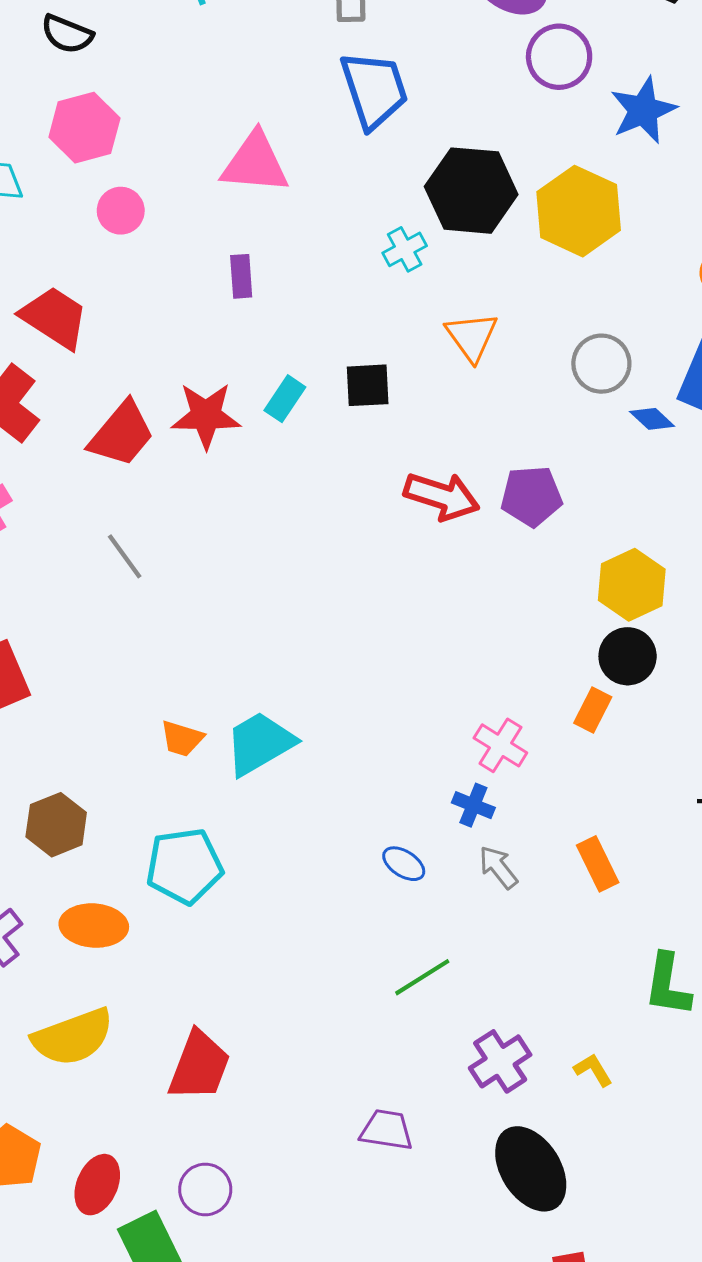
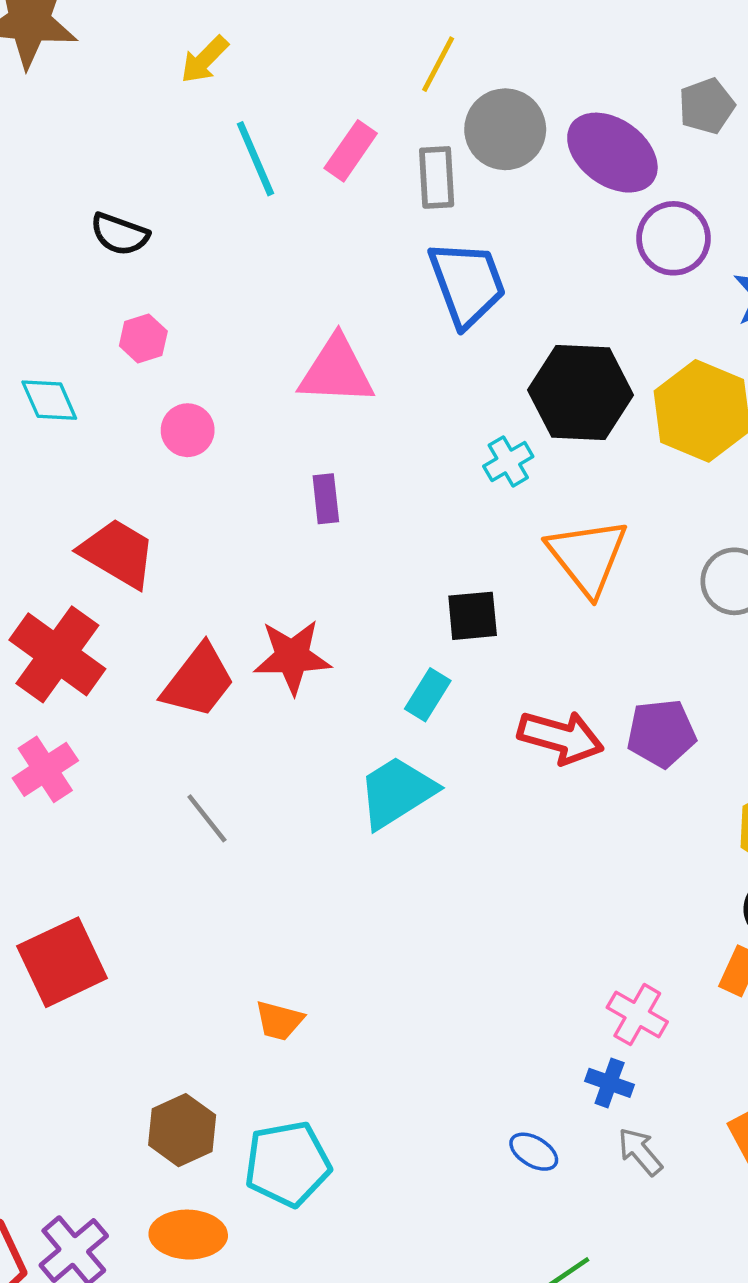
pink hexagon: (84, 128) -> (143, 338), size x0.6
orange triangle: (472, 337) -> (587, 557), size x1.4
cyan rectangle: (285, 399) -> (428, 695), moved
cyan trapezoid: (260, 743) -> (397, 792), moved
brown hexagon: (56, 825) -> (182, 1130), moved

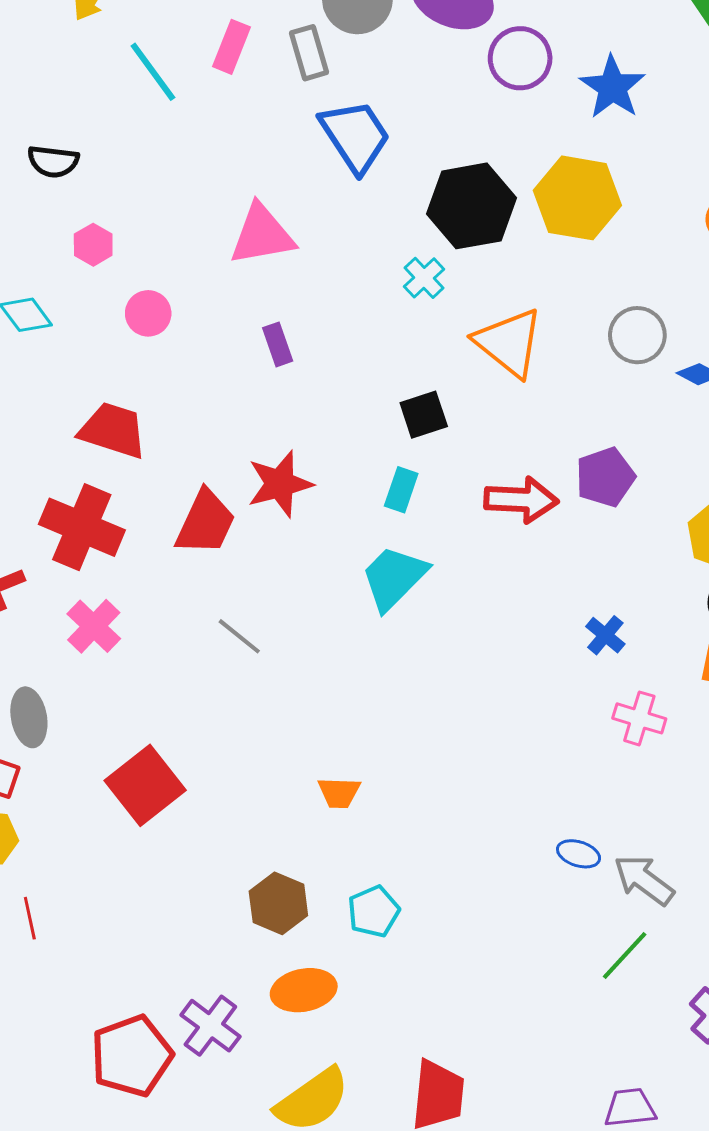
blue cross: (610, 1083) -> (605, 635), moved, turned 33
gray arrow: (640, 1152) -> (644, 880), moved, size x1.4
cyan pentagon: (287, 1164) -> (374, 911), size x0.7

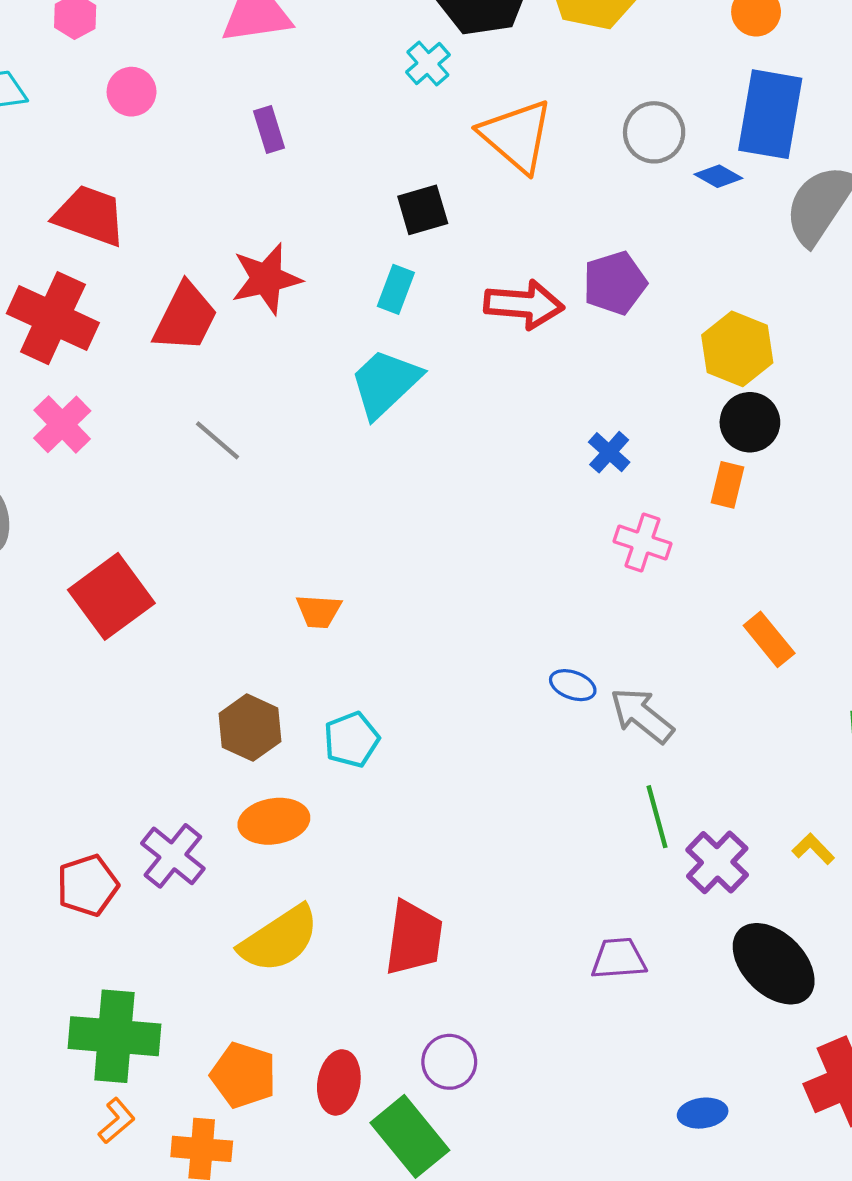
green line: (625, 956) -> (657, 817), moved, turned -60
red pentagon: (132, 1056) -> (88, 885), size x0.7

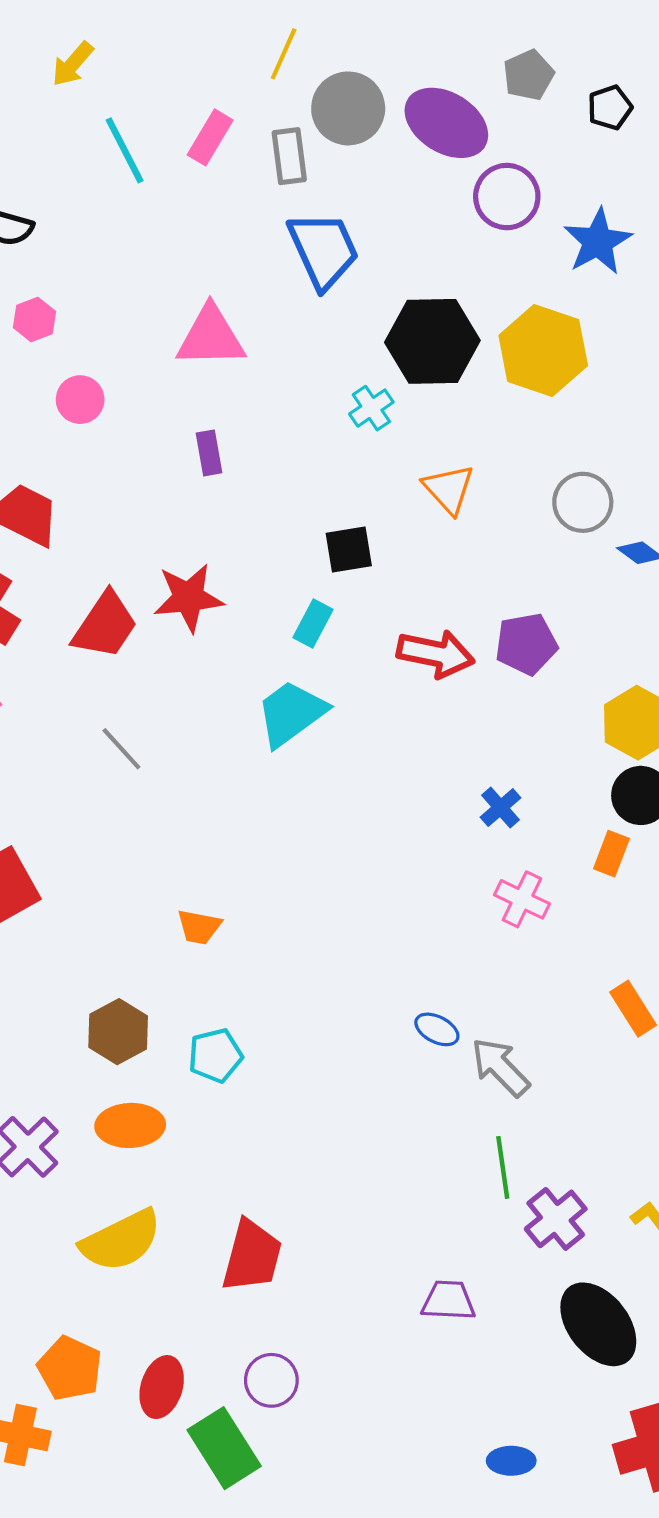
orange triangle: (517, 136) -> (449, 489), size x0.7

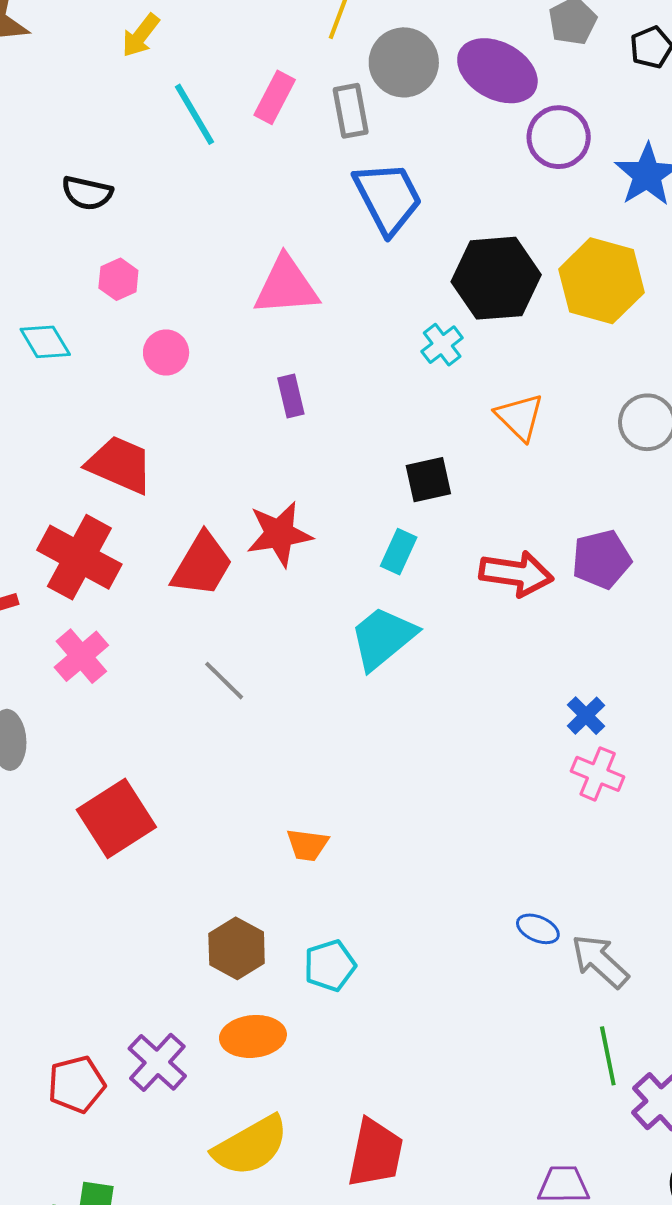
pink cross: (522, 899) -> (598, 774), moved

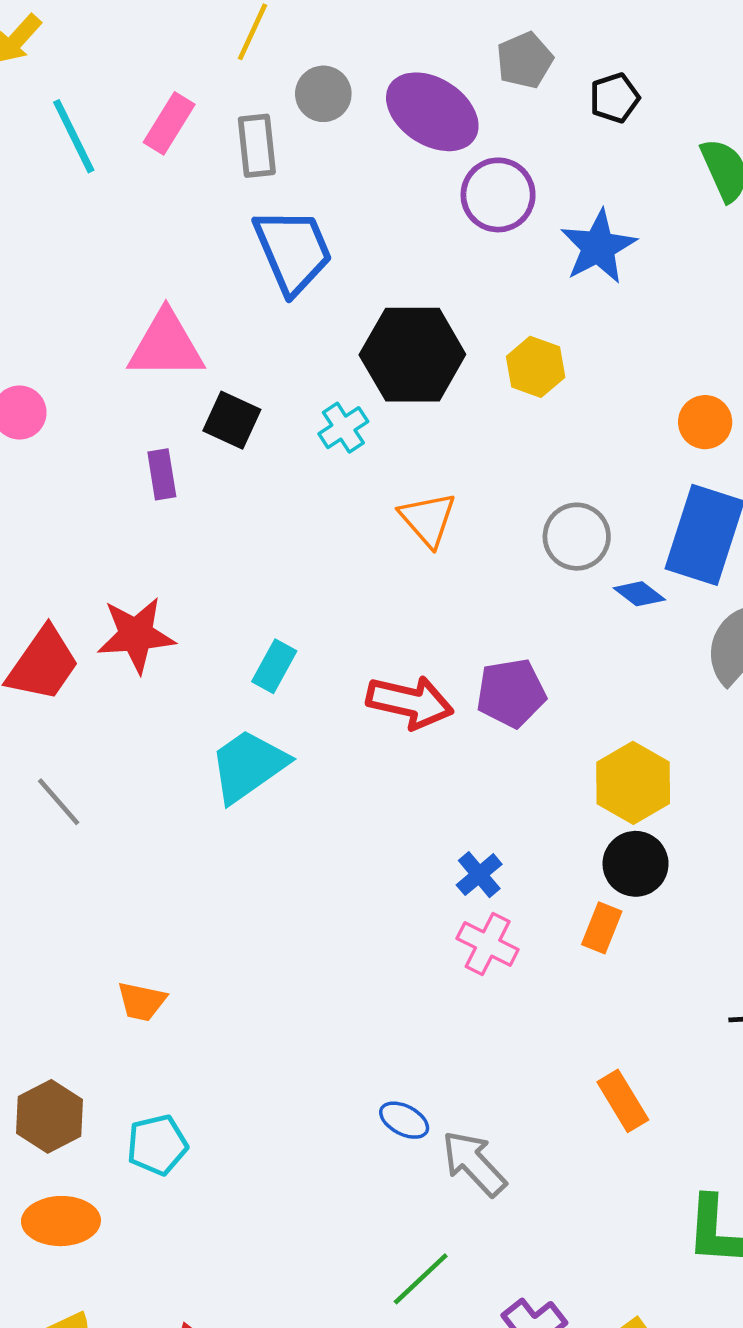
gray circle: (404, 62) -> (323, 94), size x0.7
yellow hexagon: (601, 281) -> (536, 367), size x0.6
black square: (428, 480) -> (232, 420), moved, turned 33
green line: (608, 1056) -> (421, 1279), moved, turned 54

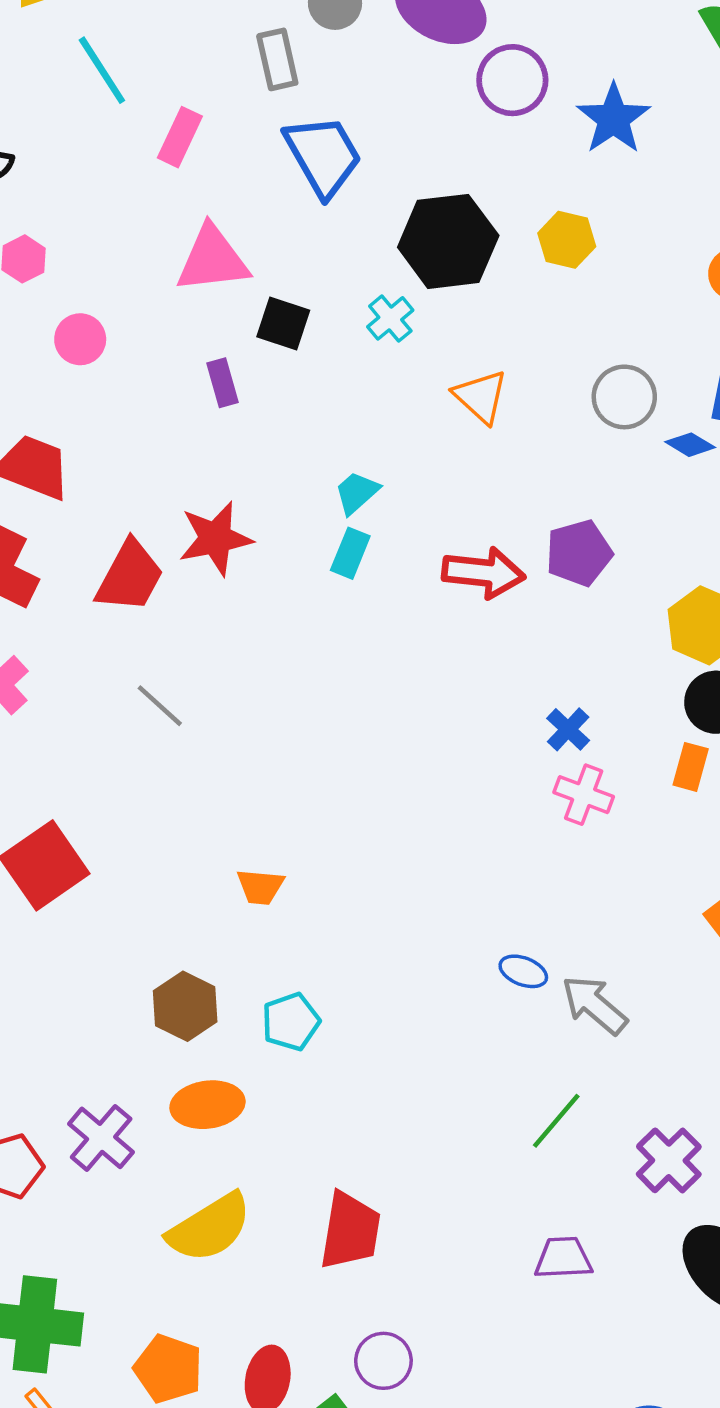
pink rectangle: (169, 123) -> (180, 137), moved
cyan trapezoid: (248, 766) -> (357, 493), moved, size x0.6

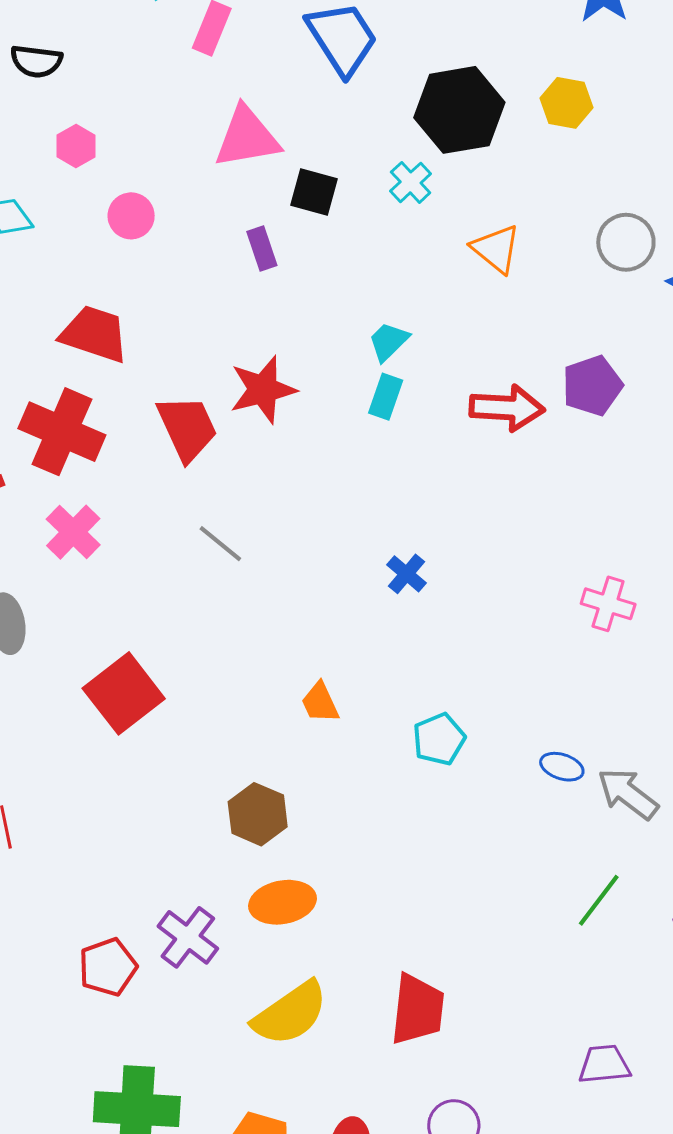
red trapezoid: (130, 576) -> (187, 428), turned -50
blue cross: (568, 729) -> (407, 574), moved
orange trapezoid: (260, 887) -> (320, 703), turned 63
cyan pentagon: (291, 1022) -> (439, 739), moved
purple trapezoid: (563, 1258) -> (604, 1064), moved

